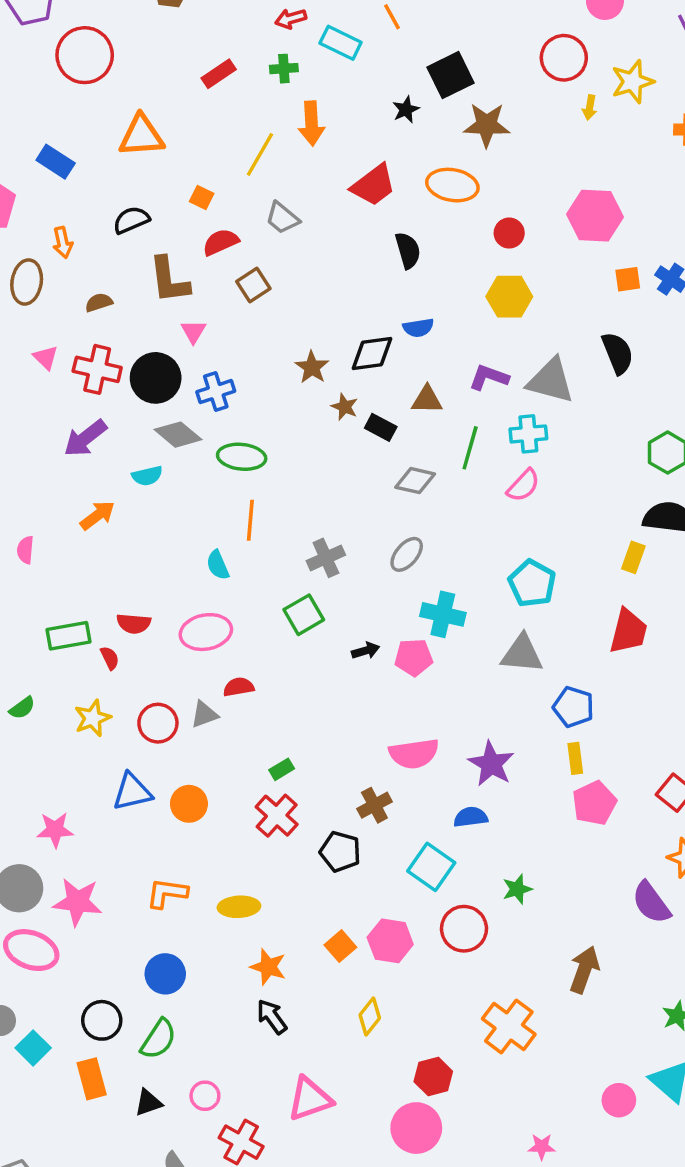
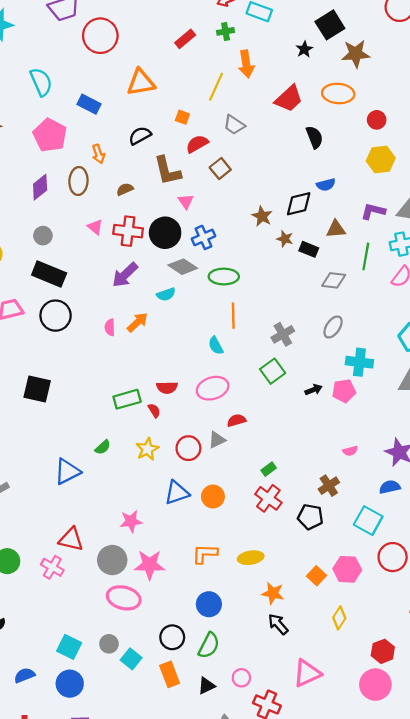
pink semicircle: (25, 550) -> (110, 327), moved
pink semicircle: (414, 754) -> (350, 451), size x0.5

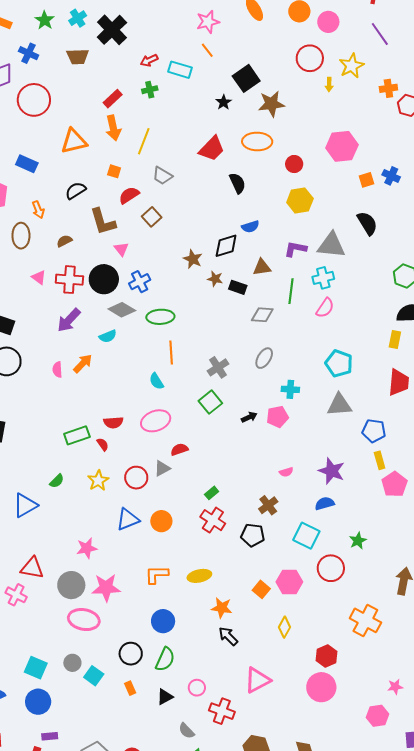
orange arrow: (246, 64) -> (113, 128), moved
cyan cross: (359, 362) -> (290, 389), size x0.7
orange rectangle: (170, 674) -> (130, 688), size x0.6

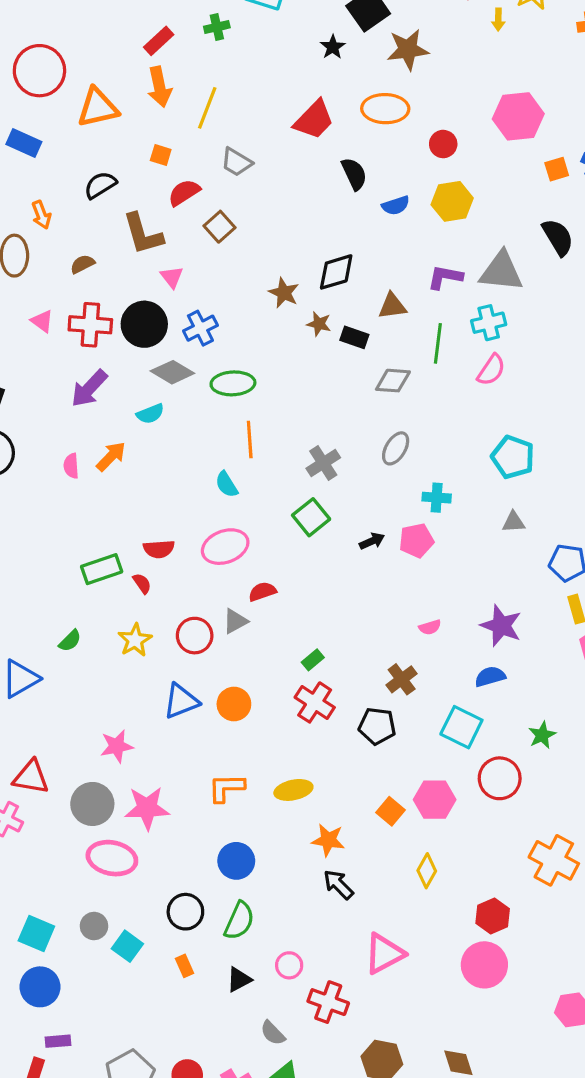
red circle: (34, 100) -> (39, 71), moved
blue semicircle: (250, 227) -> (396, 205), moved
gray triangle: (339, 405) -> (514, 522), size x0.6

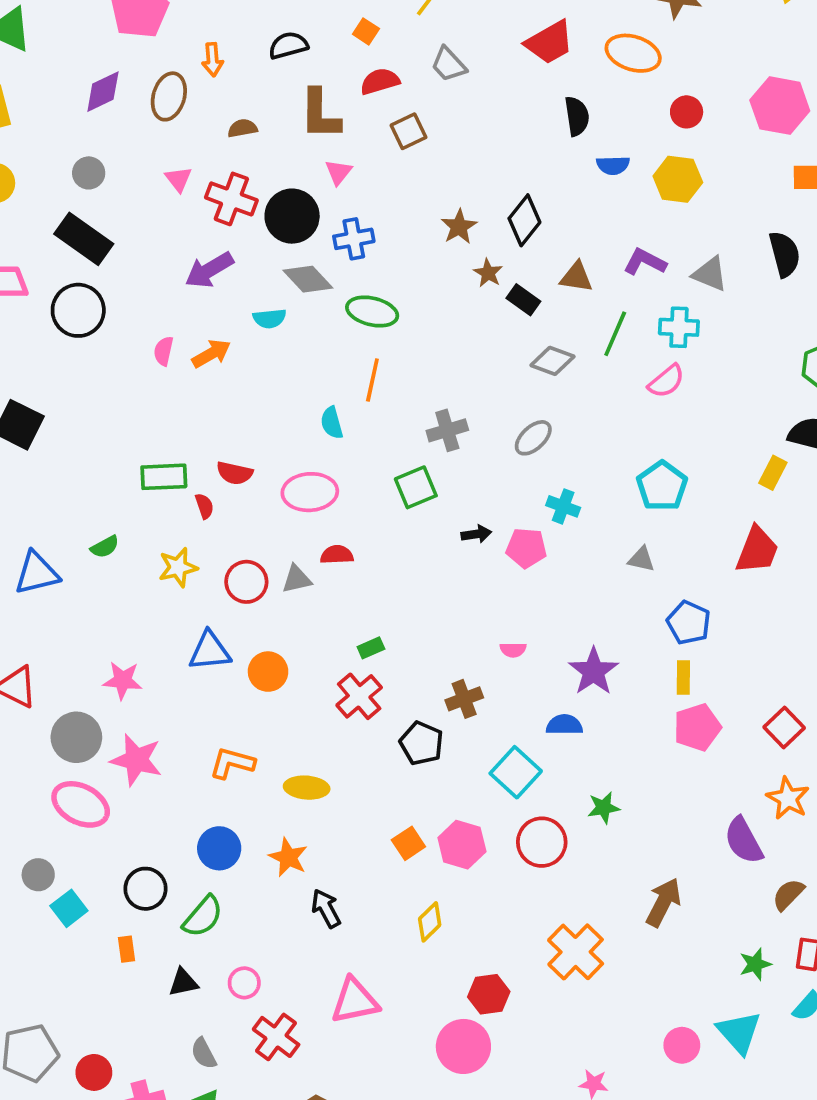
gray triangle: (501, 271) -> (710, 274), size x0.7
black diamond: (336, 272) -> (524, 220), turned -51
orange star: (328, 840) -> (288, 857), moved

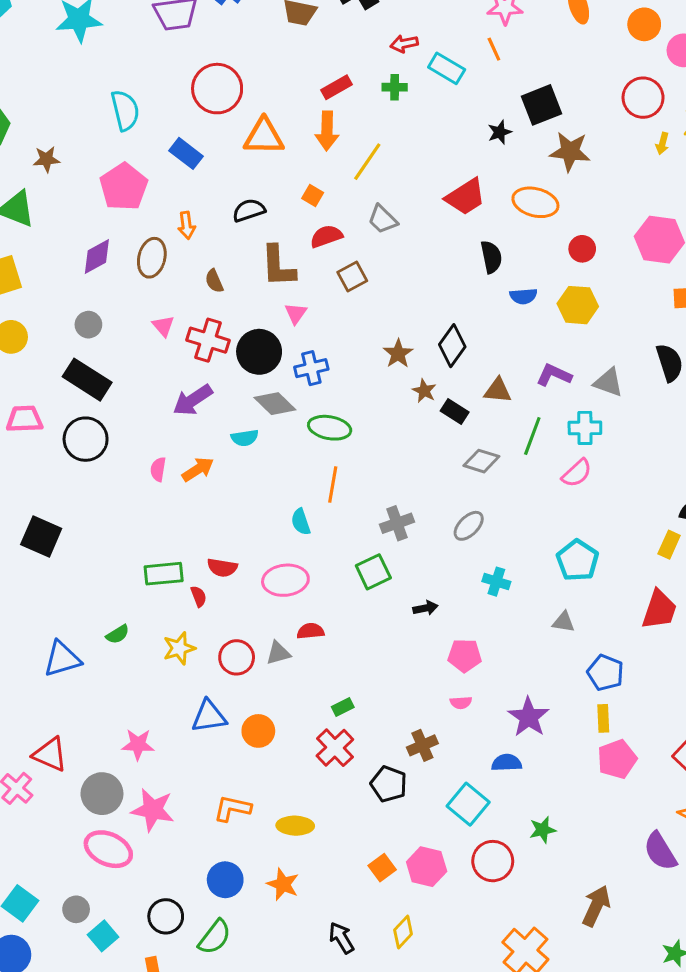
brown semicircle: (242, 128) -> (214, 281), turned -100
pink pentagon: (526, 548) -> (465, 655), moved
black arrow: (326, 908) -> (341, 938), moved

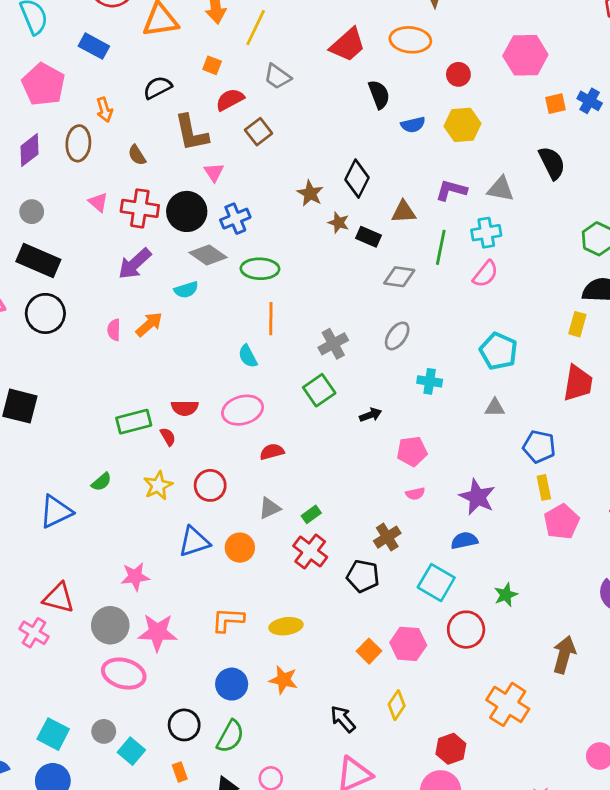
gray triangle: (278, 653) -> (270, 508), moved

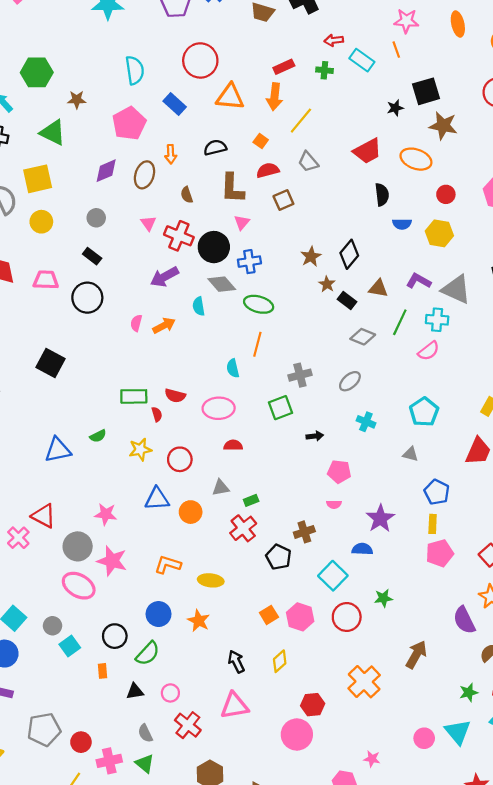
gray triangle: (501, 189) -> (456, 289), size x1.4
black rectangle: (38, 260) -> (92, 256), size x0.6
cyan semicircle: (186, 290) -> (199, 306), turned 84

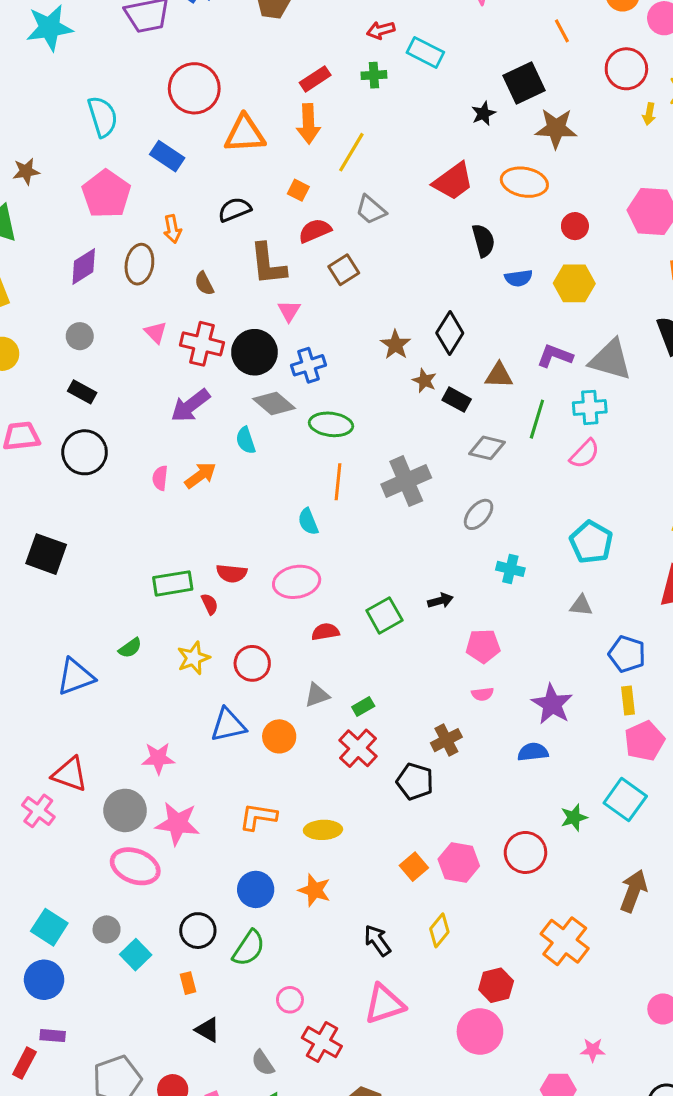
orange line: (396, 50) -> (562, 31), moved
gray cross: (300, 375) -> (406, 481), moved, size x1.4
green square: (280, 408) -> (384, 615), moved
cyan square: (333, 576) -> (625, 800), moved
black triangle: (135, 691) -> (208, 1030), moved, turned 48

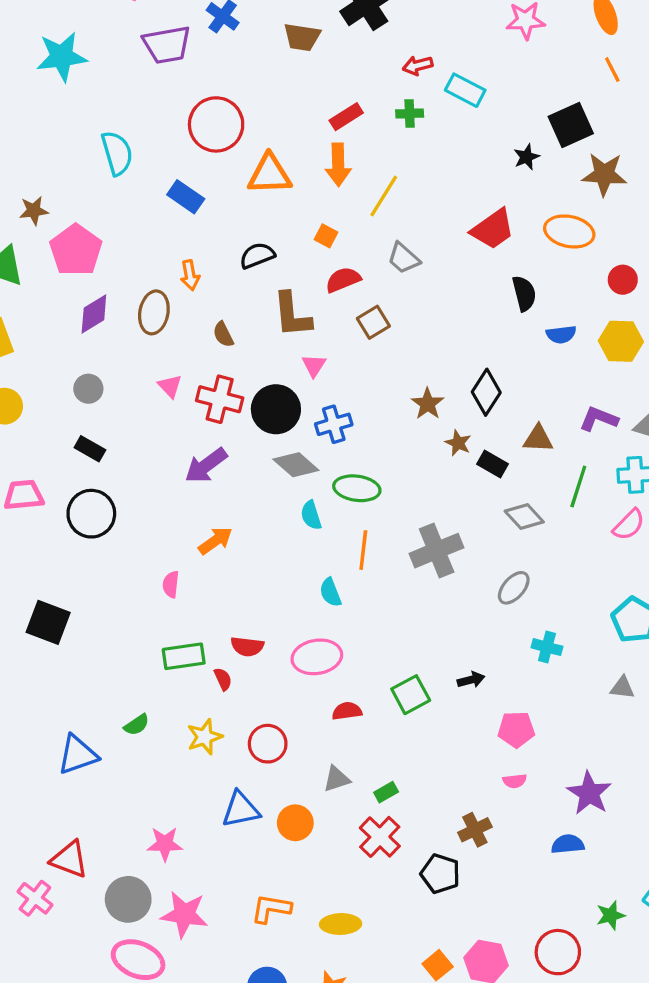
pink pentagon: (106, 194) -> (76, 250), moved
cyan semicircle: (246, 440) -> (311, 515), moved
gray diamond: (487, 448) -> (524, 517), turned 33
pink semicircle: (160, 478) -> (171, 584), moved

